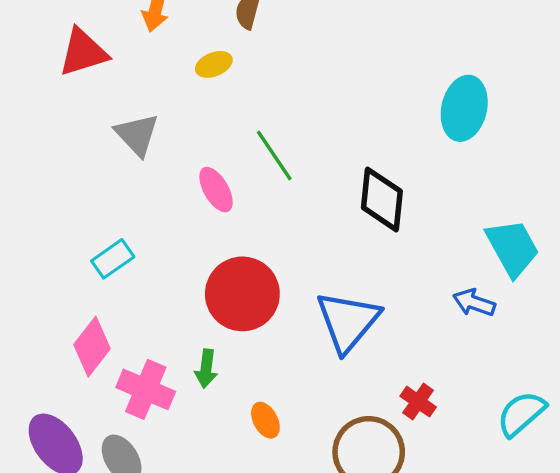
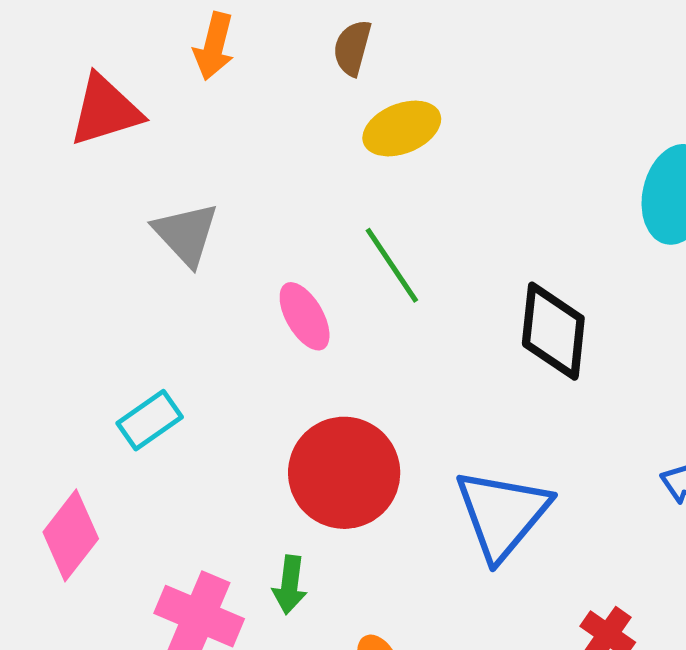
yellow ellipse: (214, 64) -> (402, 128), moved, size x1.4
pink diamond: (92, 347) -> (71, 535), moved

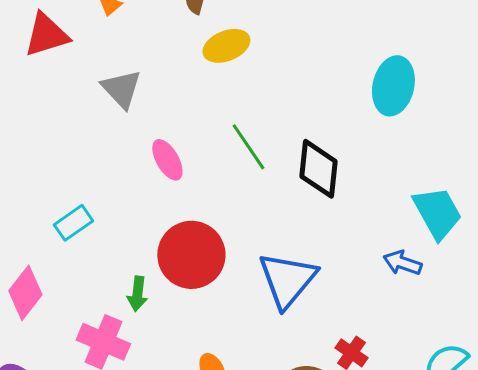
gray triangle: (186, 234) -> (121, 89), moved
green line: (392, 265) -> (248, 147), moved
green arrow: (290, 585) -> (137, 294), moved

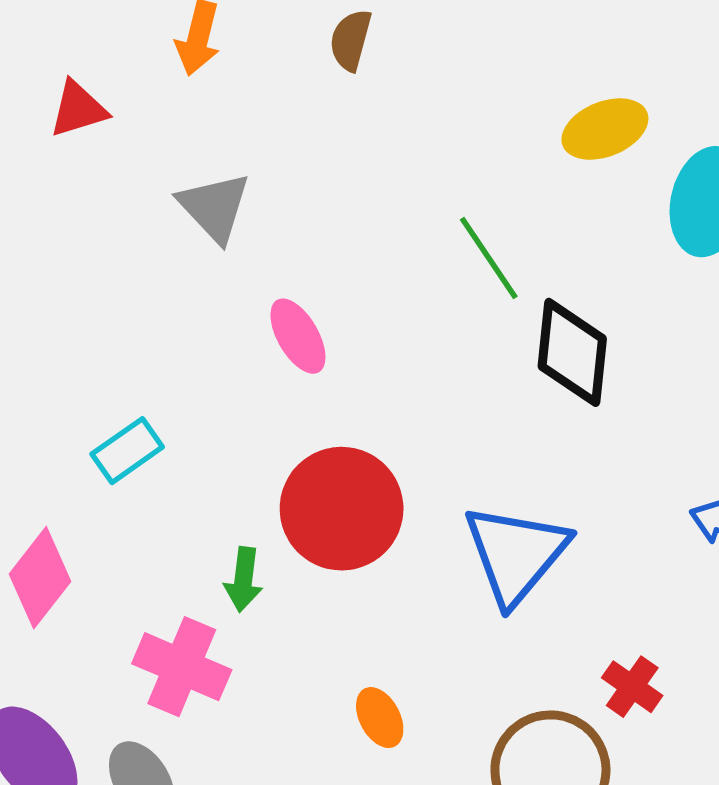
red triangle: (46, 35) -> (78, 109), size x0.7
yellow ellipse: (226, 46) -> (605, 129), moved
green line: (248, 147) -> (489, 258), moved

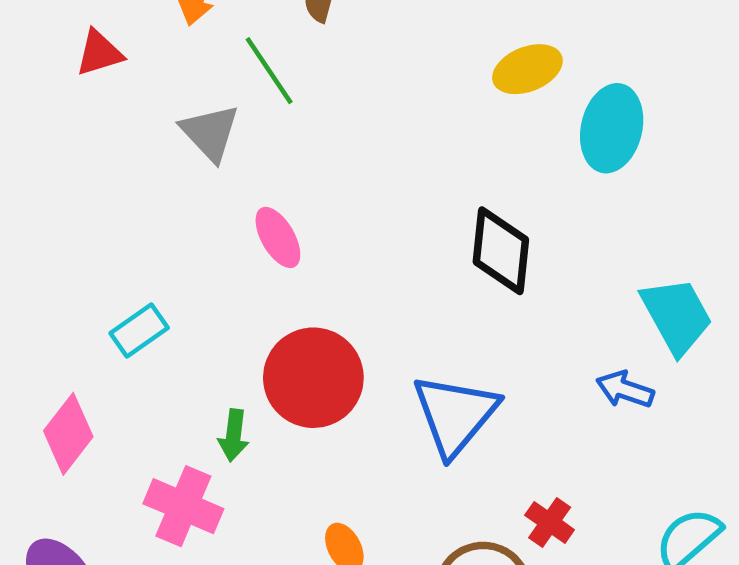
green line: (489, 258) -> (269, 71), moved

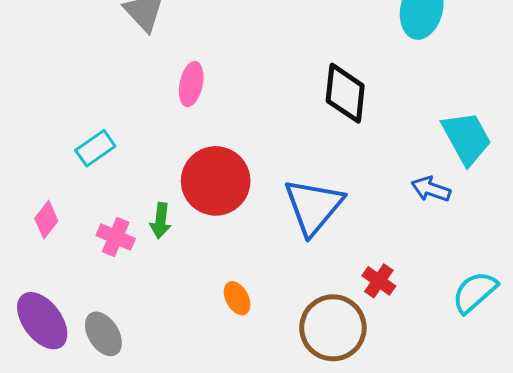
pink ellipse: (278, 237) -> (191, 84), turned 42
pink diamond: (68, 434) -> (46, 220), size x0.7
pink cross: (183, 506) -> (116, 237), moved, size x0.7

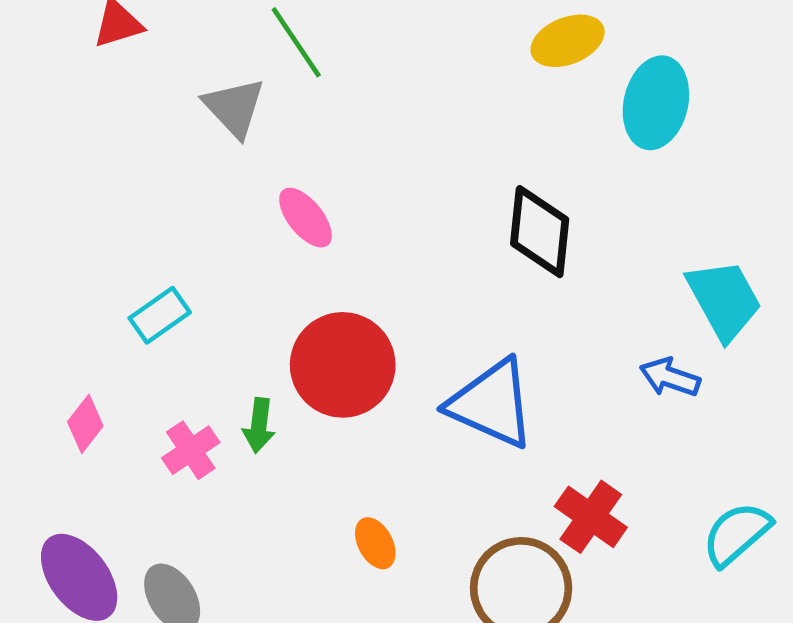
pink ellipse: (191, 84) -> (305, 218), turned -51
blue triangle: (314, 206) -> (492, 404), turned -46
pink cross: (116, 237) -> (191, 450), turned 33
red cross: (379, 281) -> (591, 517), size x1.4

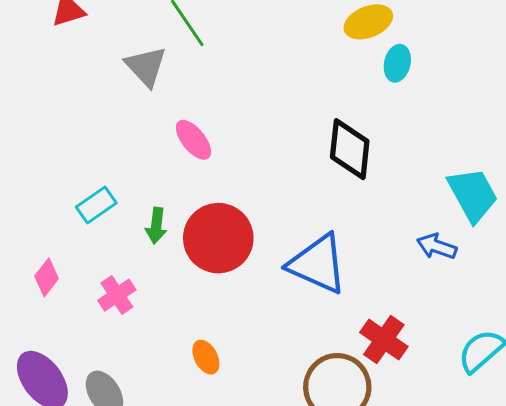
cyan ellipse: (656, 103) -> (397, 63), moved, size x0.6
green arrow: (259, 425) -> (156, 226), moved
orange ellipse: (375, 543) -> (206, 357), moved

